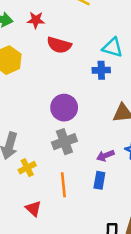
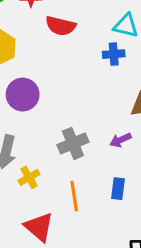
purple circle: (64, 108) -> (23, 95), moved
purple arrow: (105, 156) -> (121, 140), moved
red triangle: (33, 209) -> (39, 227), size x1.5

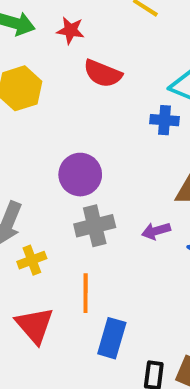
purple circle: (23, 95) -> (80, 175), moved
blue rectangle: (118, 189) -> (112, 338), moved, size x1.4

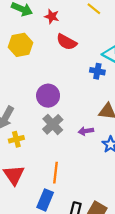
gray cross: (95, 226) -> (53, 124), turned -36
orange line: (86, 293) -> (55, 173), moved
blue rectangle: (112, 338) -> (45, 200), moved

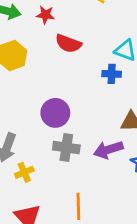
gray cross: (53, 124) -> (66, 147), turned -30
purple arrow: (86, 131) -> (108, 150), size x1.5

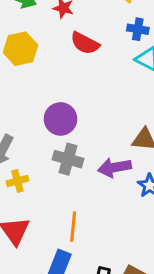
blue cross: (112, 74) -> (138, 29), moved

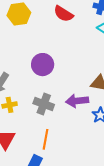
gray cross: (68, 159) -> (44, 104), moved

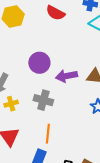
purple arrow: (77, 101) -> (66, 76), moved

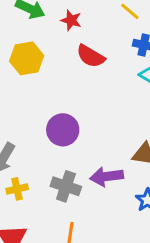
purple arrow: (66, 76) -> (107, 177), moved

